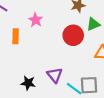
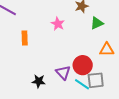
pink star: (36, 20) -> (58, 24), moved
red circle: (73, 35) -> (83, 65), moved

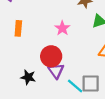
pink star: (58, 24) -> (62, 28), moved
red circle: (83, 65) -> (51, 56), moved

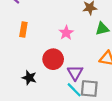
purple triangle: (56, 71) -> (75, 73), moved

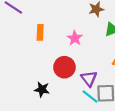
orange rectangle: (23, 30) -> (40, 32), moved

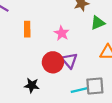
purple triangle: (89, 79) -> (69, 61), moved
cyan line: (90, 97) -> (80, 90), turned -49

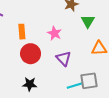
green triangle: (98, 23) -> (88, 21), turned -32
red circle: (53, 62) -> (31, 54), moved

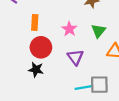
green triangle: (88, 21) -> (98, 31), moved
black star: (30, 84) -> (36, 70), moved

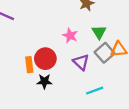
orange rectangle: (35, 23) -> (29, 65), moved
gray square: (99, 85) -> (105, 53), moved, turned -30

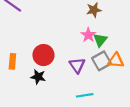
pink star: (70, 35) -> (88, 35), moved
orange rectangle: (29, 65) -> (12, 61), moved

